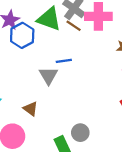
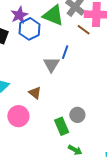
brown line: (74, 26) -> (84, 30), moved
blue line: (64, 61) -> (65, 52), turned -64

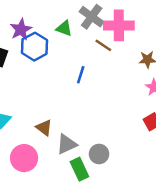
green triangle: (53, 15) -> (64, 28), size x0.6
gray triangle: (51, 64) -> (67, 144), moved, turned 36

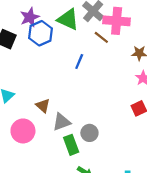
green triangle: (64, 28) -> (68, 19), size x1.5

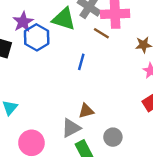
brown triangle: (43, 106) -> (86, 111), moved, turned -49
gray circle: (89, 133) -> (113, 137), moved

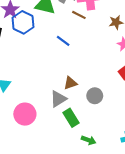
blue line: (81, 62) -> (63, 41), turned -64
gray circle: (113, 137) -> (95, 96), moved

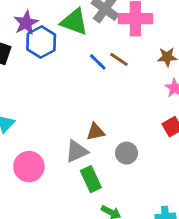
brown line: (79, 15) -> (119, 59), moved
blue line: (63, 41) -> (98, 62), moved

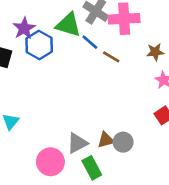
blue line: (98, 62) -> (90, 42), moved
brown triangle: (96, 132) -> (106, 140), moved
pink circle: (29, 167) -> (50, 162), moved

